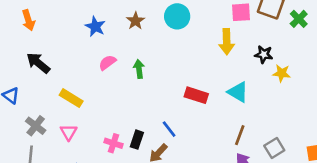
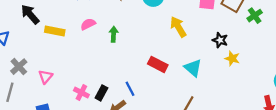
yellow arrow: (227, 42) -> (178, 27), moved, turned 140
yellow rectangle: (71, 98) -> (55, 31), moved, turned -30

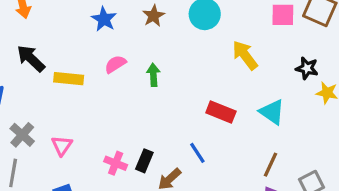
blue line: (130, 89) -> (197, 153), moved

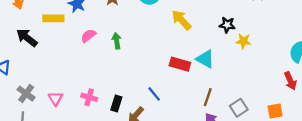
yellow rectangle: (69, 79) -> (53, 18), moved
red rectangle: (221, 112) -> (180, 64), moved
pink cross: (116, 163) -> (89, 97), moved

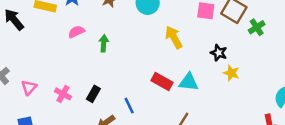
cyan triangle: (205, 59) -> (189, 82), turned -36
black rectangle: (116, 104) -> (93, 94), moved

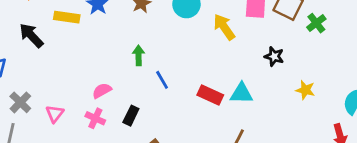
pink semicircle: (76, 32) -> (102, 91), moved
yellow arrow: (174, 37) -> (224, 27), moved
yellow star: (231, 73) -> (305, 90), moved
blue line: (129, 106) -> (162, 80), moved

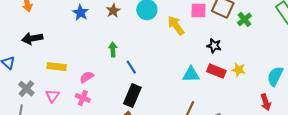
yellow rectangle: (67, 17) -> (57, 67), moved
black arrow: (31, 35) -> (32, 38), turned -54
red rectangle: (210, 95) -> (216, 71), moved
black rectangle: (131, 116) -> (132, 95), moved, size x1.5

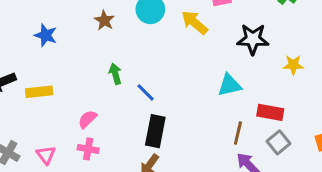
blue star: (81, 13) -> (46, 35), moved
black star: (214, 46) -> (253, 39), size x1.5
yellow rectangle: (57, 67) -> (39, 92), moved
red rectangle: (216, 71) -> (270, 112), moved

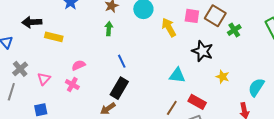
green arrow: (115, 74) -> (109, 29), moved

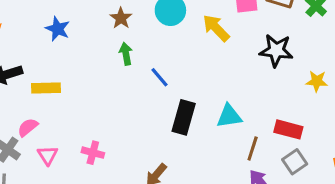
blue line: (122, 61) -> (159, 77), moved
pink semicircle: (78, 65) -> (28, 127), moved
cyan triangle: (177, 75) -> (229, 116), moved
black rectangle: (119, 88) -> (184, 117), moved

